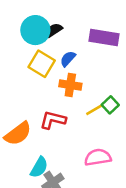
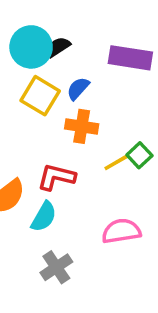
cyan semicircle: (39, 167) -> (44, 217), moved

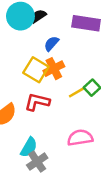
yellow square: (40, 96) -> (36, 70), moved
orange cross: (82, 126) -> (54, 69), turned -36
cyan semicircle: (44, 217) -> (29, 147), moved

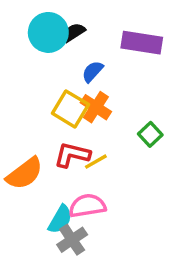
orange cross: (54, 69) -> (96, 107), turned -30
yellow line: (76, 92) -> (96, 162), moved
pink semicircle: (80, 138) -> (87, 206), moved

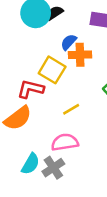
orange cross: (96, 107) -> (80, 55), moved, turned -35
red L-shape: (72, 155) -> (31, 89), moved
cyan semicircle: (60, 219) -> (31, 164), moved

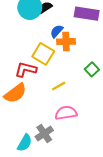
pink semicircle: (65, 142) -> (66, 113), moved
cyan semicircle: (31, 164) -> (25, 143), moved

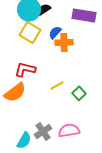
yellow square: (43, 54) -> (30, 32), moved
green square: (92, 69) -> (79, 93), moved
pink semicircle: (66, 113) -> (69, 130), moved

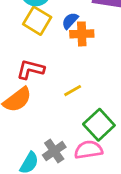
green square: (79, 93) -> (99, 125), moved, size x1.6

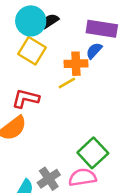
blue semicircle: (70, 21) -> (94, 51), moved
yellow line: (73, 91) -> (67, 83), moved

